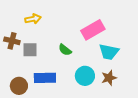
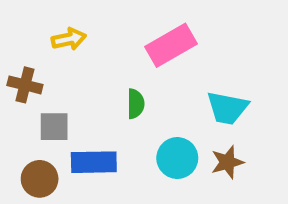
pink rectangle: (93, 30) -> (171, 45), moved
gray square: (30, 50) -> (54, 127), moved
green semicircle: (65, 50) -> (136, 104), turned -128

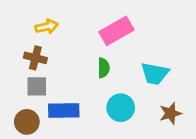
brown cross: (25, 85) -> (35, 58), moved
green semicircle: (136, 104) -> (104, 68), moved
brown star: (227, 162) -> (170, 113), moved

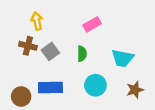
yellow arrow: (47, 27) -> (37, 21), turned -90
pink rectangle: (116, 31) -> (92, 24), size x0.7
gray square: (37, 86) -> (50, 51), moved, turned -36

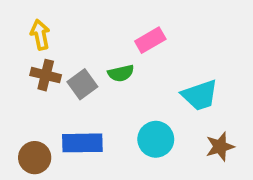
yellow arrow: (37, 21) -> (40, 35), moved
green semicircle: (82, 54) -> (121, 73), moved, turned 77
cyan trapezoid: (122, 58) -> (200, 95), turned -30

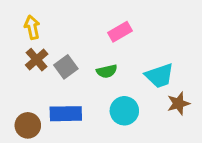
green semicircle: (121, 73) -> (107, 71), moved
brown cross: (46, 75) -> (37, 60), turned 35
brown star: (220, 147) -> (178, 103), moved

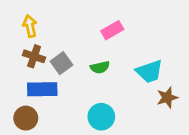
brown cross: (37, 60) -> (34, 56), turned -30
cyan circle: (124, 111) -> (101, 117), moved
blue rectangle: (66, 114) -> (42, 89), moved

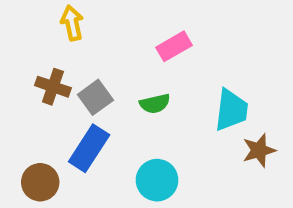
yellow arrow: (30, 26) -> (72, 23), moved
cyan trapezoid: (149, 71) -> (231, 110), turned -64
blue rectangle: (42, 89) -> (89, 148), moved, turned -56

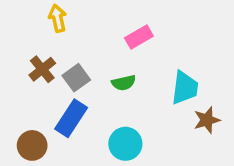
brown cross: (53, 87) -> (42, 69), turned 32

